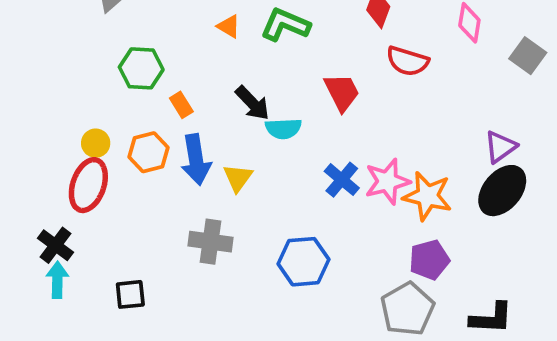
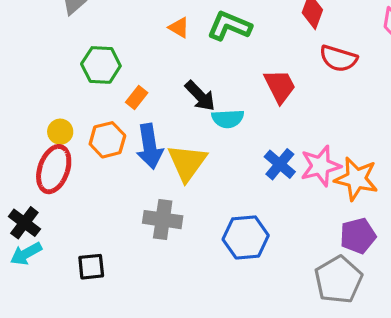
orange rectangle: (181, 105) -> (137, 98), turned 70
yellow triangle: (238, 178) -> (187, 163), size x1.5
cyan arrow: (57, 280) -> (26, 254), turned -120

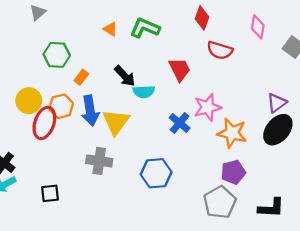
yellow circle: (60, 132) -> (29, 101), size x1.5
pink star: (320, 166) -> (207, 107), moved
red ellipse: (54, 169) -> (44, 123), moved

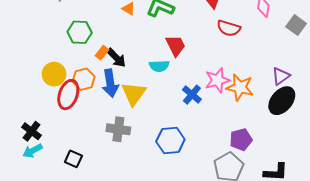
red trapezoid: (180, 69) -> (176, 46), moved
black arrow: (125, 76) -> (116, 58), moved
orange star: (232, 133) -> (240, 87), moved
black square: (50, 193) -> (73, 159), turned 30

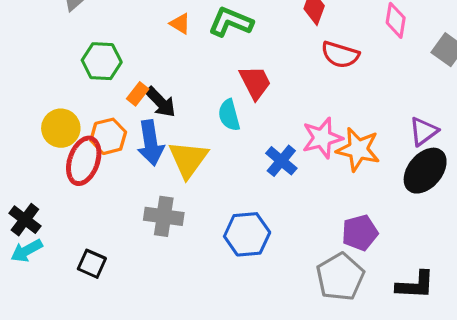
cyan semicircle: (159, 66) -> (229, 115), turned 78

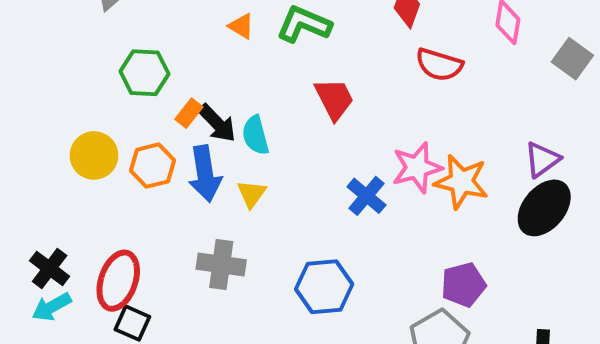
cyan semicircle: (229, 115) -> (255, 135), moved
yellow triangle: (188, 159) -> (251, 194), size x0.6
red ellipse: (84, 161) -> (118, 281), moved

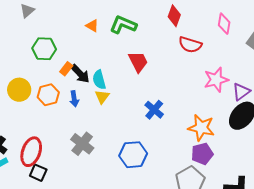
pink star: (417, 168) -> (216, 80), moved
blue arrow: (205, 174) -> (74, 99), size x0.6
orange star: (461, 182) -> (201, 128), moved
yellow triangle: (251, 194) -> (102, 97), moved
gray cross: (221, 264) -> (82, 144), turned 30

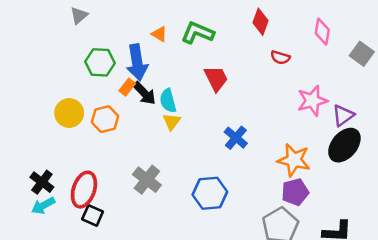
red semicircle: (190, 45) -> (280, 57), size x0.7
blue arrow: (74, 99) -> (137, 62), moved, size x1.8

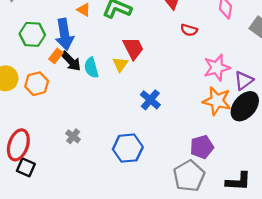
yellow triangle: (172, 122) -> (120, 64), moved
orange star: (294, 160) -> (217, 101), moved
gray cross: (147, 180) -> (73, 136), size x0.6

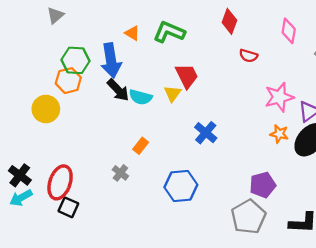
orange rectangle: (56, 56) -> (141, 146), moved
cyan semicircle: (91, 68) -> (141, 97), turned -60
orange hexagon: (37, 84) -> (68, 81), moved
orange star: (217, 101) -> (279, 134), size x0.6

